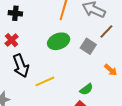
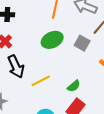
green semicircle: (86, 89) -> (74, 86), moved

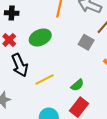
green ellipse: (52, 40) -> (40, 37), moved

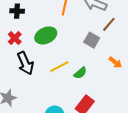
yellow line: (44, 80) -> (59, 67), moved
green semicircle: (77, 85) -> (80, 73), moved

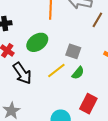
gray square: (92, 40) -> (73, 51), moved

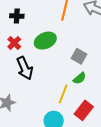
yellow line: (56, 71) -> (63, 94), moved, turned -42

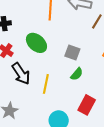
green ellipse: (45, 41) -> (36, 43), turned 75
yellow line: (63, 94) -> (46, 84), moved

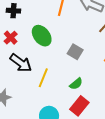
black arrow: (21, 74) -> (21, 63), turned -30
green semicircle: (77, 74) -> (76, 84), moved

